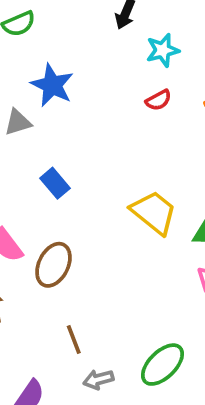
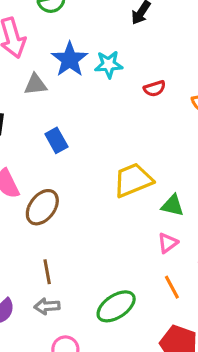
cyan star: (163, 50) -> (109, 64), moved
yellow trapezoid: (154, 212) -> (133, 180), turned -72
gray arrow: (98, 379) -> (47, 306), moved

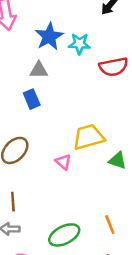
gray triangle: (36, 85) -> (39, 70), moved
red semicircle: (155, 89) -> (113, 67), size x1.6
pink triangle: (168, 243) -> (63, 162), moved, turned -49

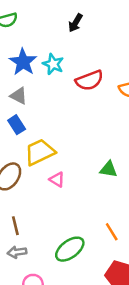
cyan star: (79, 44) -> (53, 64), turned 30
gray triangle: (39, 70) -> (19, 96), turned 36
yellow trapezoid: (89, 137) -> (40, 152), moved

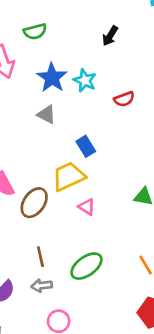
red semicircle: (89, 80) -> (124, 99), size x0.7
blue rectangle: (17, 125) -> (86, 146), moved
green ellipse: (70, 249) -> (86, 266), moved

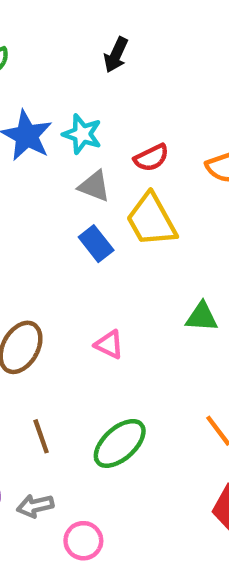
gray triangle: (46, 114) -> (94, 186), moved
yellow trapezoid: (69, 176) -> (151, 220), moved, turned -88
gray arrow: (42, 286) -> (35, 506), moved

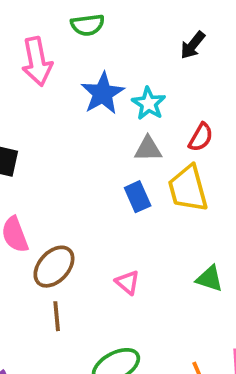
red semicircle: (151, 158) -> (201, 137), turned -48
gray triangle: (94, 186) -> (148, 149), turned -36
brown line: (41, 436) -> (57, 316), moved

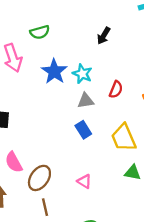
yellow trapezoid: (188, 189) -> (124, 138), moved

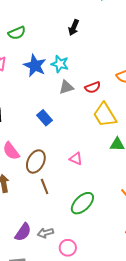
red semicircle: (116, 90) -> (93, 87), moved, turned 56
blue rectangle: (83, 130) -> (45, 118), moved

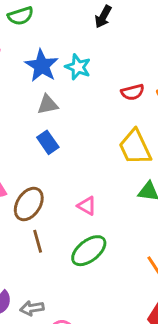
gray triangle: (66, 87) -> (48, 105), moved
red semicircle: (93, 87) -> (133, 92), moved
green ellipse: (82, 203) -> (89, 251), moved

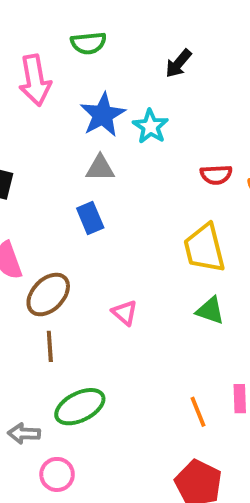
black arrow: (103, 17) -> (178, 64), moved
green ellipse: (89, 251) -> (80, 407), moved

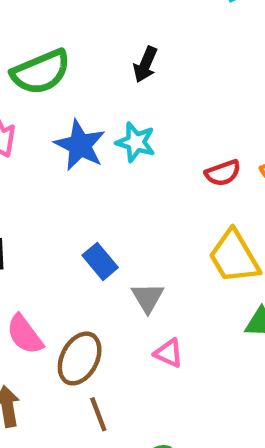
green semicircle: (88, 43) -> (41, 72), size x1.5
gray triangle: (100, 168) -> (148, 298), moved, turned -44

